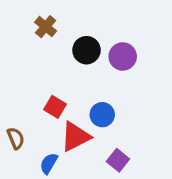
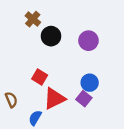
black circle: (86, 50) -> (51, 36), moved
blue circle: (102, 115) -> (90, 83), moved
purple square: (118, 160) -> (84, 99), moved

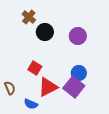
purple square: (84, 99) -> (74, 87), size x1.5
blue semicircle: (35, 118) -> (31, 104), turned -96

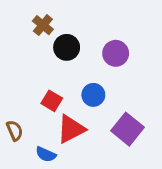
blue circle: (79, 73) -> (93, 95), moved
purple square: (74, 87) -> (128, 129), moved

